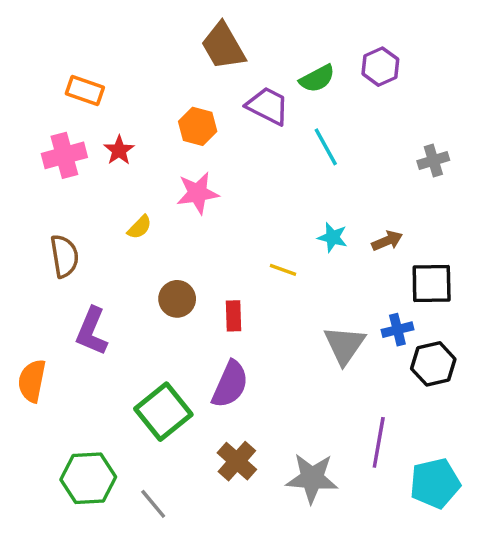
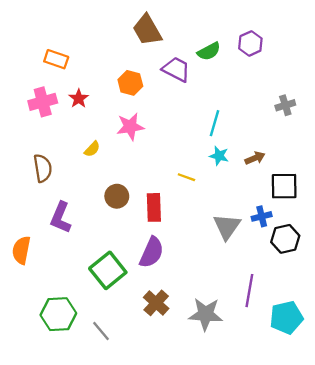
cyan line: (326, 147) -> (215, 123), moved, turned 45
red rectangle: (233, 316) -> (154, 207), size x1.4

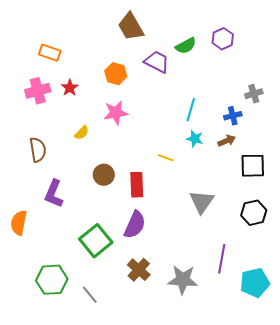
blue cross: (262, 216) -> (233, 116), moved

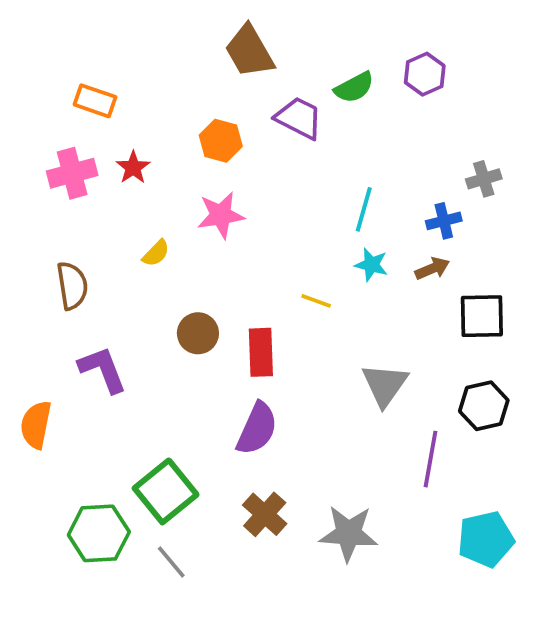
purple L-shape: (54, 194) -> (103, 369), turned 136
green square: (96, 241) -> (166, 491), moved
purple line: (222, 259) -> (430, 459), moved

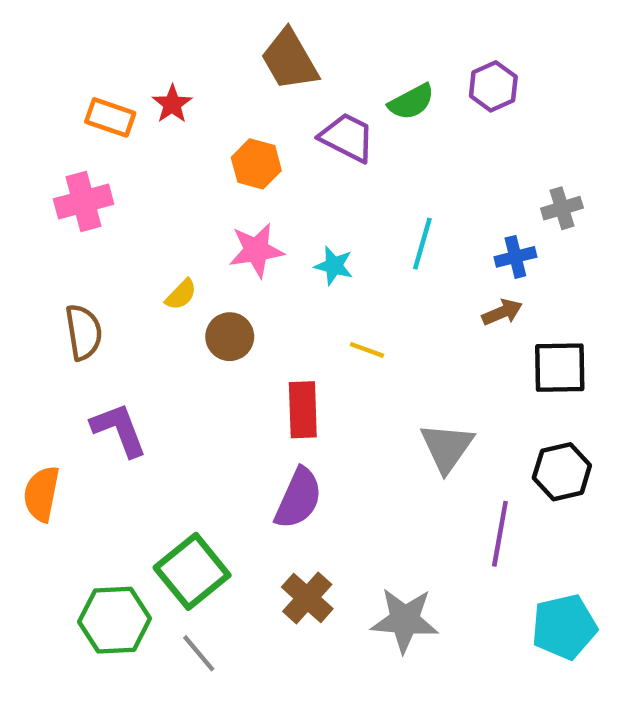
red star: (133, 167) -> (172, 104), moved
cyan star: (371, 265) -> (334, 266), moved
brown circle: (198, 333) -> (230, 337), moved

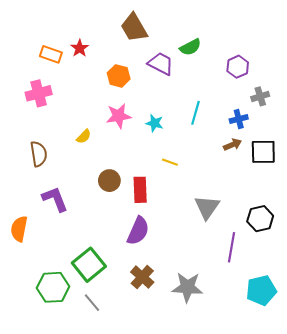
purple hexagon: (493, 86) -> (238, 67), moved
brown circle: (230, 337) -> (109, 181), moved
black square: (560, 368) -> (263, 152), moved

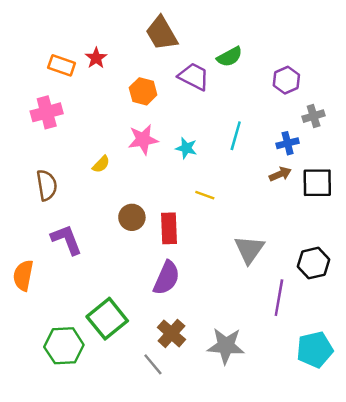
gray line: (92, 303) -> (153, 364), moved

